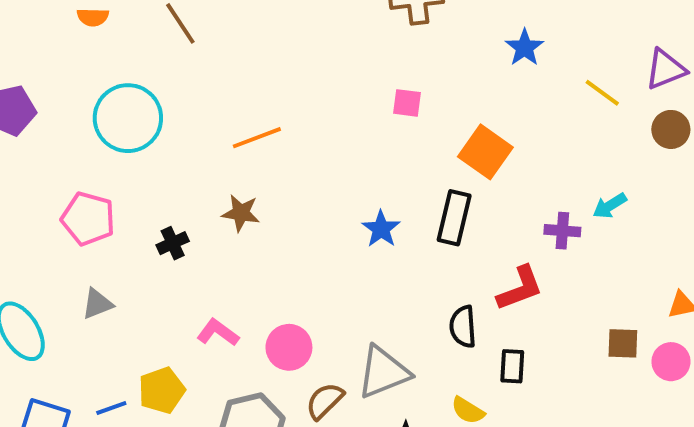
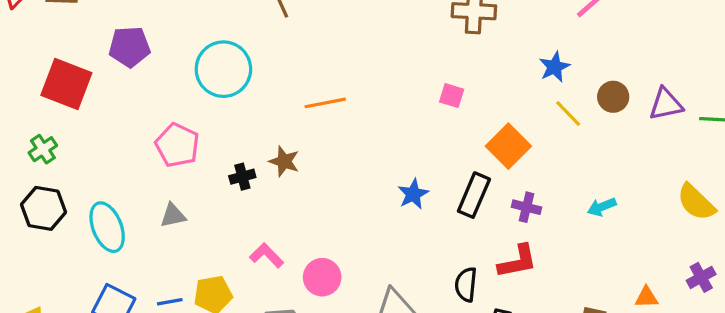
yellow line: (602, 93) -> (568, 114), moved
brown circle: (671, 129) -> (613, 97), moved
brown star: (241, 213) -> (284, 161), moved
purple cross: (562, 231) -> (526, 207), moved

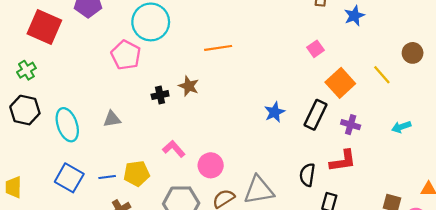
blue star: (555, 67) -> (354, 16), moved
pink square: (452, 96) -> (315, 49), moved, turned 35
yellow line: (568, 114) -> (382, 75), moved
pink pentagon: (177, 145) -> (126, 55), moved

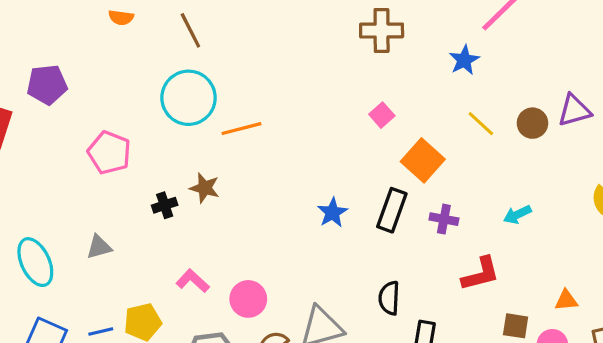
blue star: (354, 16) -> (464, 60), moved
cyan circle: (151, 22) -> (188, 98), moved
brown circle: (413, 53) -> (532, 123), moved
yellow line: (382, 75) -> (481, 124), moved
red L-shape: (343, 161) -> (481, 274), moved

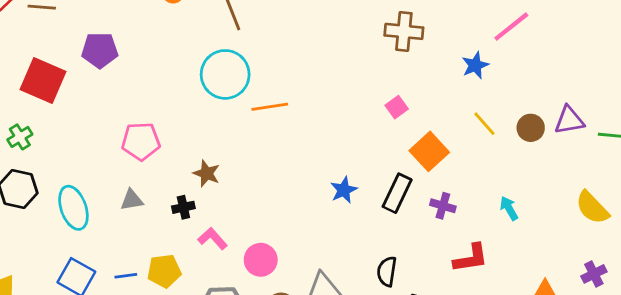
pink pentagon: (109, 153) -> (141, 141), moved, turned -30
brown star: (205, 188) -> (207, 173), moved
black cross: (165, 205) -> (183, 207), moved
cyan arrow: (517, 215) -> (509, 208), turned 80

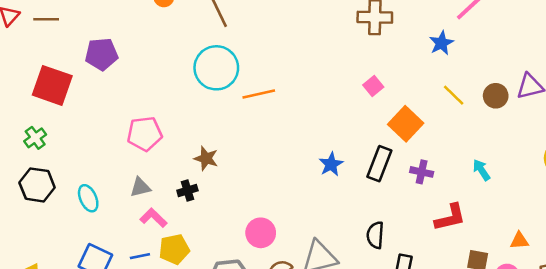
cyan ellipse: (73, 208) -> (88, 198), size x0.7
pink L-shape: (213, 239) -> (153, 218), moved

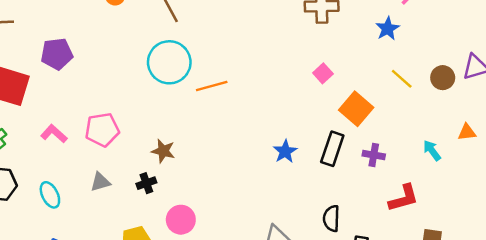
pink L-shape: (153, 218) -> (54, 134), moved
pink circle: (261, 233) -> (181, 220), moved
orange triangle: (519, 241) -> (467, 132), moved

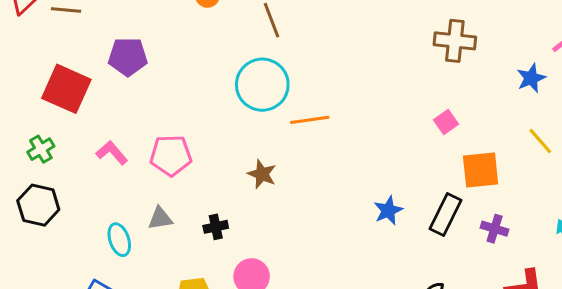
orange square: (356, 109) -> (481, 170), turned 36
brown star: (163, 151) -> (262, 174), moved
cyan ellipse: (50, 195) -> (119, 240), moved

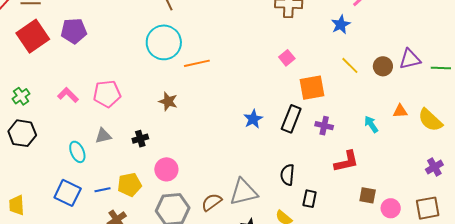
red square: (66, 89) -> (33, 36), moved, turned 36

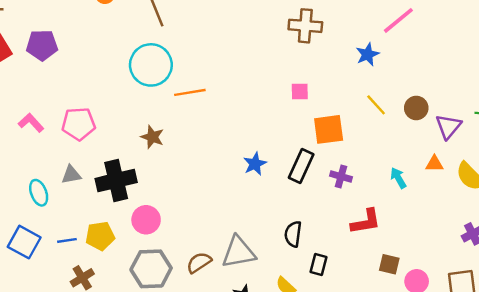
pink square: (287, 58) -> (300, 91), turned 35
purple triangle: (410, 59) -> (448, 127), moved, turned -40
black cross: (140, 139) -> (116, 180), size x2.0

